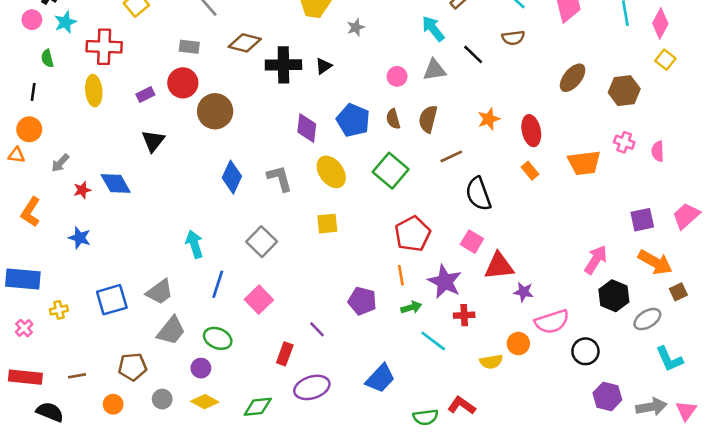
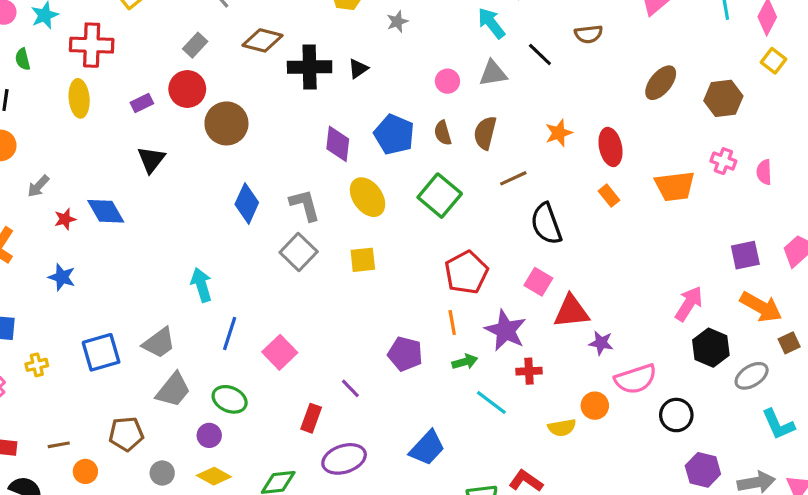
gray rectangle: (189, 47) -> (195, 45), turned -54
gray square: (262, 242) -> (299, 252), moved
orange circle: (113, 404) -> (85, 471), moved

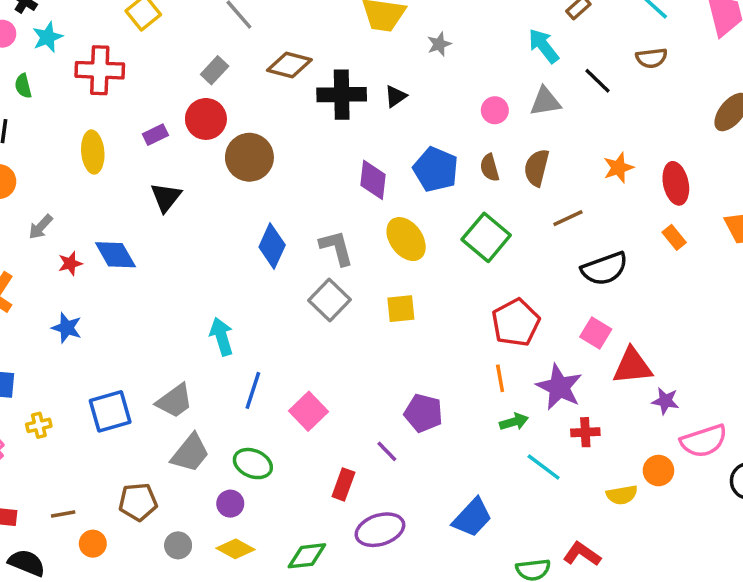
yellow ellipse: (79, 98) -> (93, 152), moved
black semicircle: (546, 224) -> (604, 269), turned -90
purple pentagon: (405, 354) -> (423, 413), moved

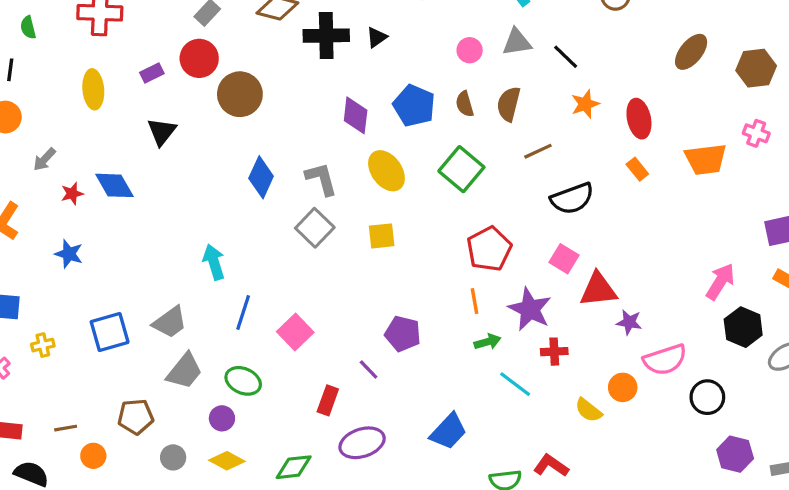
black line: (598, 81) -> (566, 57), moved
yellow semicircle: (622, 495) -> (588, 410), turned 48

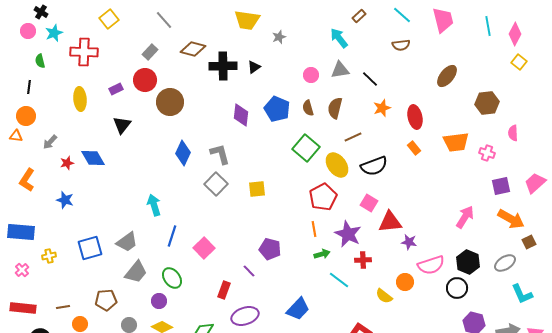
brown hexagon: (756, 68) -> (487, 103), moved
pink cross: (756, 133) -> (487, 153), moved
yellow ellipse: (386, 171) -> (337, 165), moved
black hexagon: (743, 327) -> (468, 262), moved
green ellipse: (243, 381) -> (172, 278), turned 30

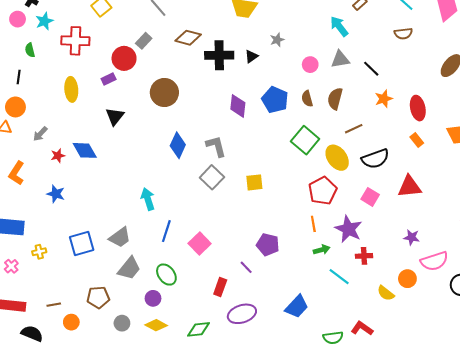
gray star: (279, 37) -> (277, 40), moved
red circle: (145, 80) -> (124, 58), moved
red triangle: (390, 222) -> (410, 187), moved

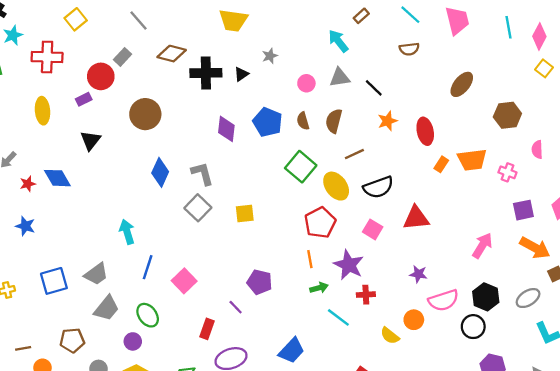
orange rectangle: (417, 140) -> (441, 164), moved, turned 72

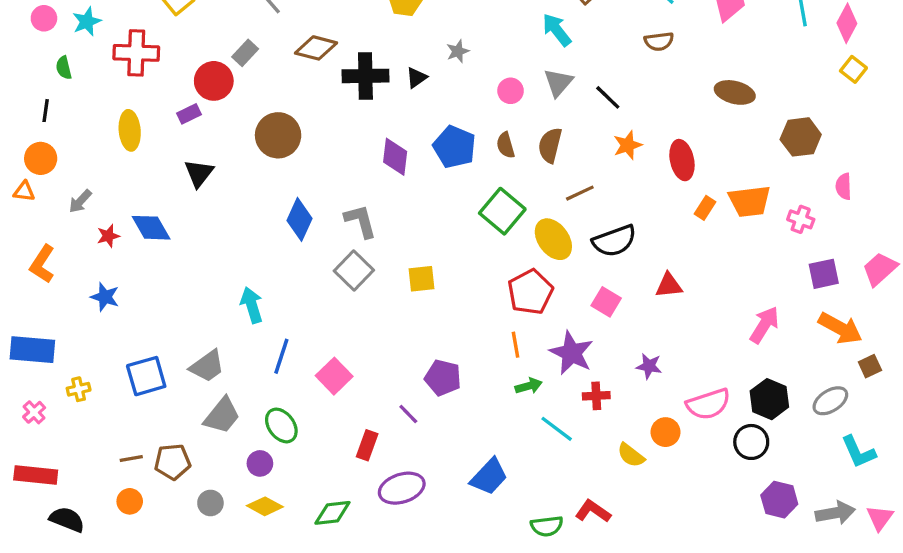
gray triangle: (340, 78) -> (558, 83), turned -40
brown ellipse: (462, 84) -> (735, 92), turned 65
red triangle: (416, 218) -> (669, 285), size x0.7
purple star: (418, 274) -> (649, 366), moved
brown line: (23, 348) -> (131, 458), moved

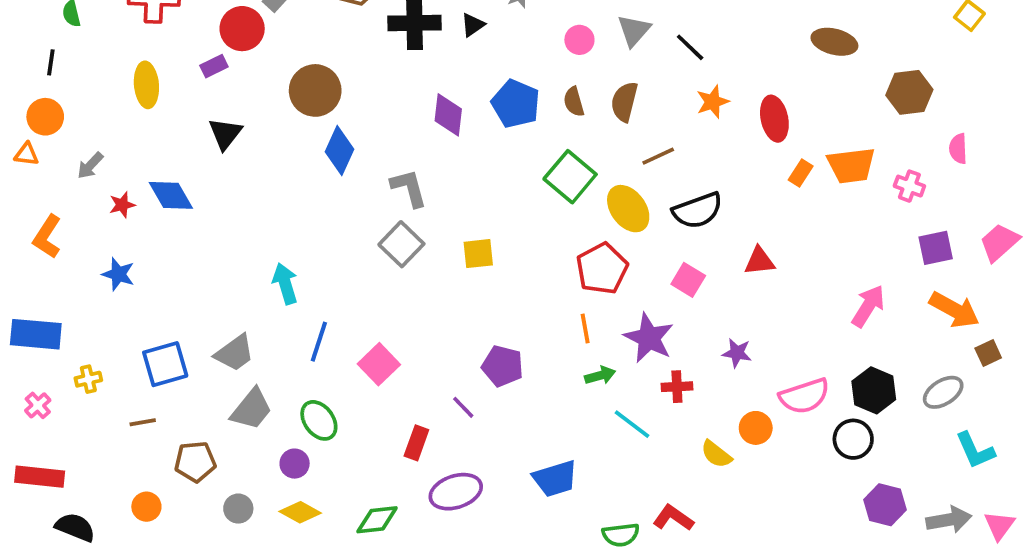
blue diamond: (299, 219) -> (340, 150), moved
brown line: (131, 458) -> (143, 422), moved
blue trapezoid: (489, 477) -> (555, 479), turned 30

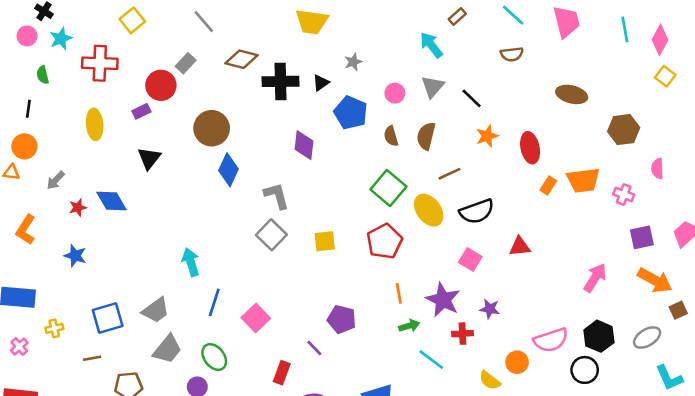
blue pentagon: (516, 104) -> (351, 113), moved
red pentagon: (602, 269) -> (384, 241), moved
purple star: (737, 353) -> (490, 309), moved

